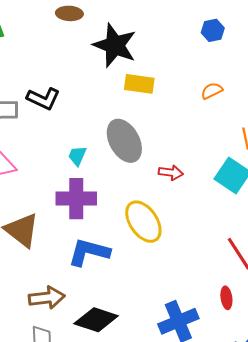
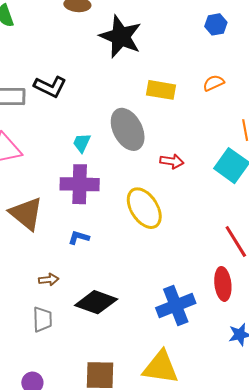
yellow rectangle: (139, 84) -> (161, 90), moved
blue L-shape: (89, 252) -> (79, 238), moved, size x0.5
brown arrow: (47, 298) -> (49, 280), size x0.6
red ellipse: (226, 298) -> (223, 284), size x1.5

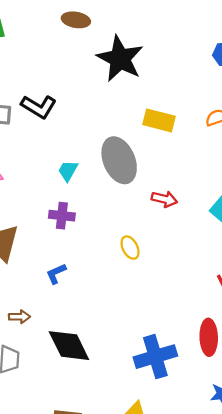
purple cross: (80, 184) -> (62, 216), size x0.6
yellow ellipse: (144, 208) -> (130, 248), size x0.5
blue L-shape: (79, 238) -> (56, 274), turned -45
black diamond: (96, 302) -> (69, 346), turned 39

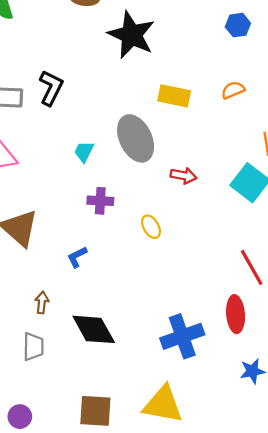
black L-shape: (39, 107) -> (51, 88), turned -92
purple cross: (62, 216) -> (100, 201), moved
brown arrow: (19, 317) -> (42, 303), turned -80

